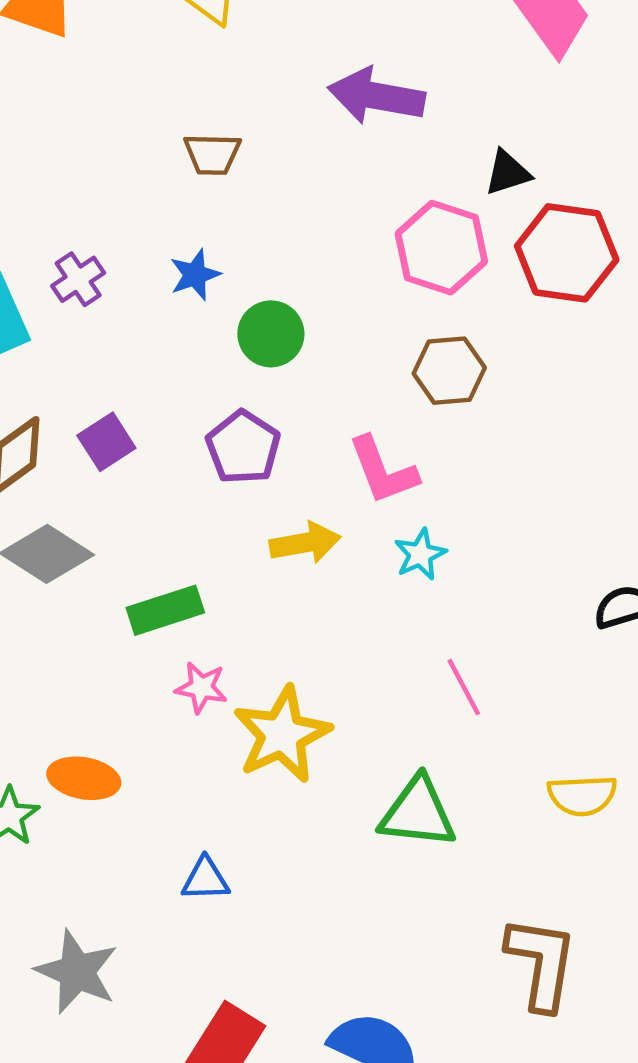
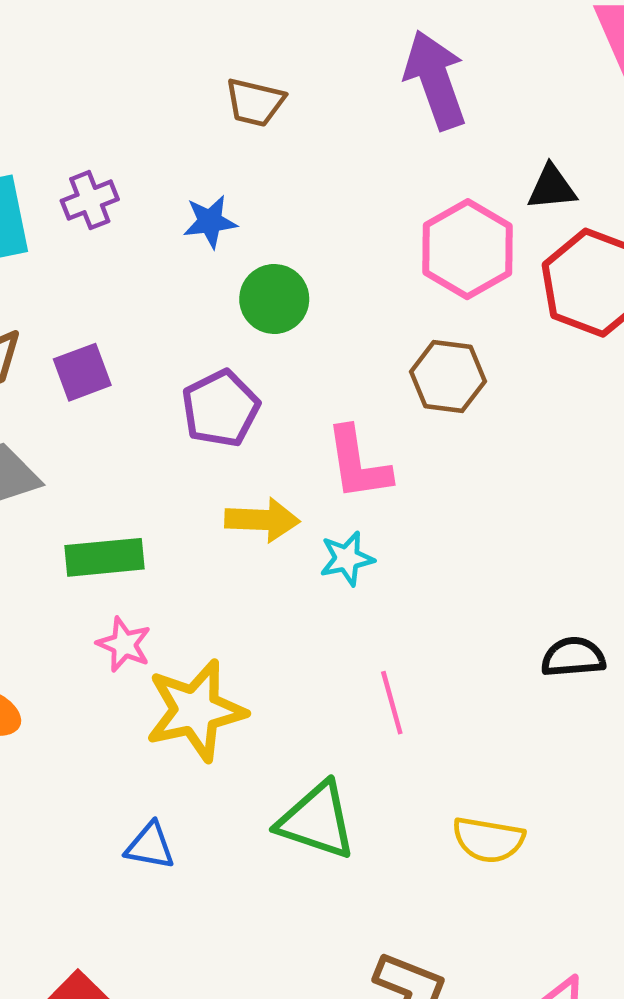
purple arrow: (376, 96) -> (435, 80), turned 48
cyan star: (420, 554) -> (347, 559), moved
blue triangle: (205, 879) -> (150, 846), moved

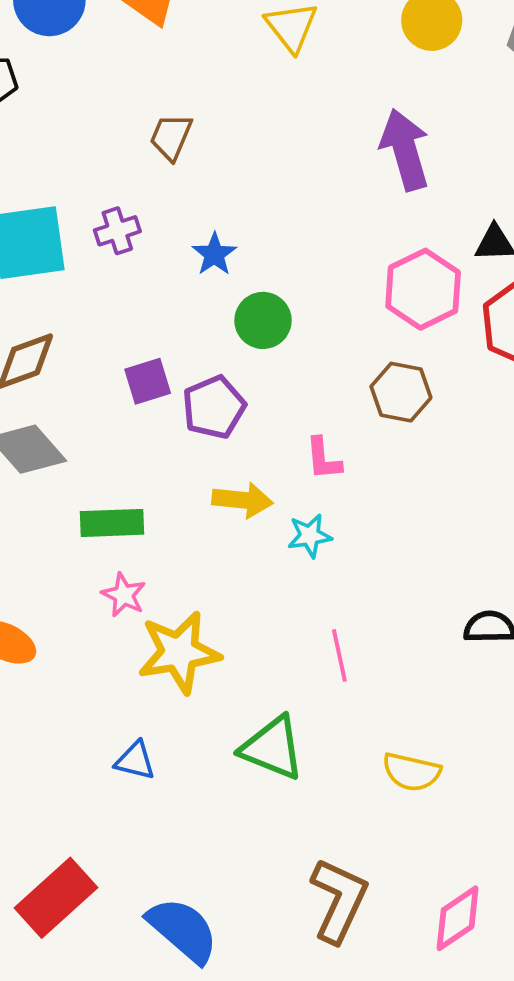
brown trapezoid: (255, 102) -> (171, 137), moved, turned 96
blue star: (210, 222) -> (214, 254), turned -30
purple square: (82, 372) -> (148, 381), moved
pink L-shape: (358, 463) -> (323, 459), size x0.7

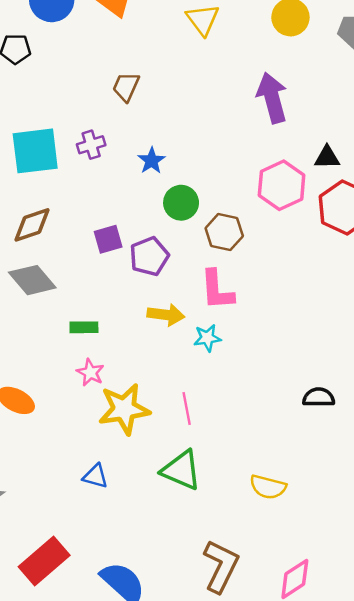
brown hexagon: (401, 392) -> (224, 232), moved
pink L-shape: (323, 459) -> (217, 290), size x1.5
green rectangle: (112, 523) -> (84, 327), size x0.7
pink line: (339, 655) -> (187, 408), moved

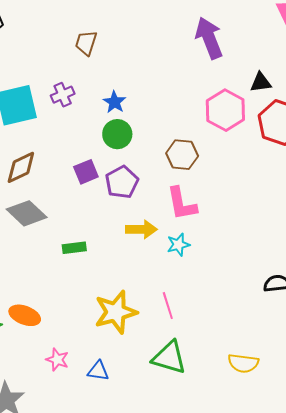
green circle: (181, 203) -> (117, 134), moved
pink star: (90, 372) -> (57, 360), moved

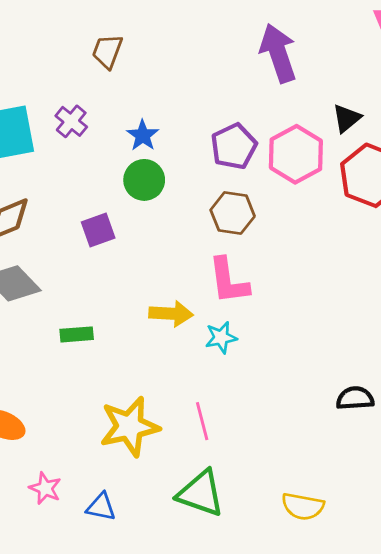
black triangle: (261, 82) -> (347, 118), turned -35
purple cross: (63, 95) -> (71, 121), turned -30
purple pentagon: (122, 182) -> (234, 146), moved

